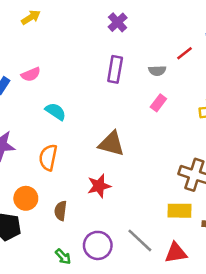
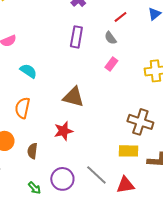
red line: (184, 53) -> (120, 17), moved
gray semicircle: (157, 71) -> (110, 38), turned 56

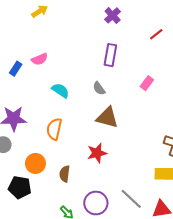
gray semicircle: (110, 38) -> (99, 88), moved

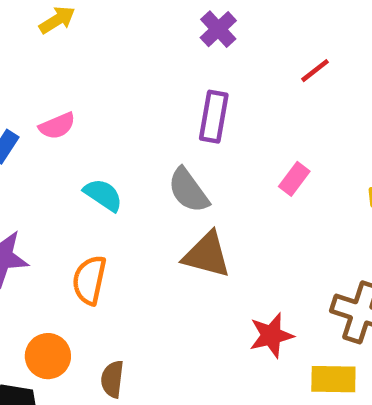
gray semicircle: (99, 88) -> (188, 190), size x1.5
red star: (97, 153) -> (271, 335), moved

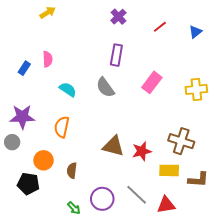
red line: (315, 71) -> (160, 27), moved
pink semicircle: (57, 126) -> (48, 59), turned -70
pink rectangle: (294, 179) -> (152, 82), size x1.5
brown triangle: (207, 255) -> (113, 146), moved

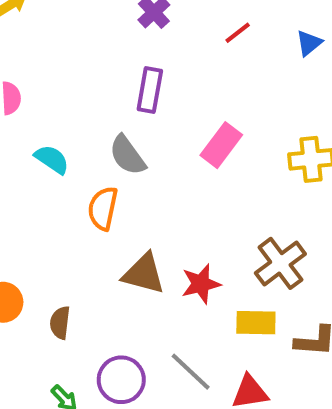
orange semicircle: (62, 127) -> (103, 208), moved
brown cross: (181, 141) -> (280, 263), turned 35

